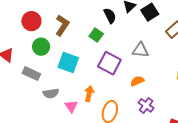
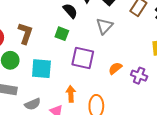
gray triangle: (140, 50) -> (104, 26), moved, turned -36
purple cross: (146, 105) -> (139, 76), moved

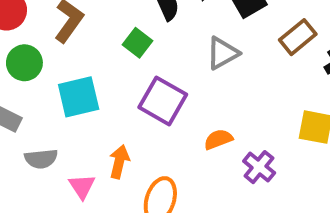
cyan square: (41, 69) -> (79, 97), turned -35

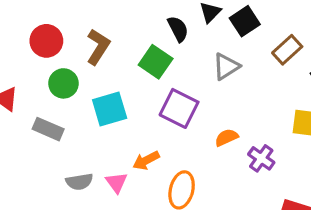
green square: (137, 43) -> (156, 62), size x1.4
gray semicircle: (41, 159) -> (79, 182), moved
orange arrow: (119, 162) -> (146, 160), turned -128

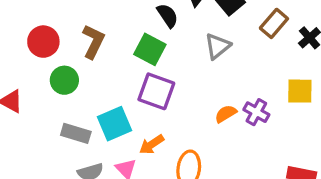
purple square: (179, 108) -> (156, 91), moved
cyan square: (110, 109) -> (114, 124), moved
gray rectangle: (48, 129) -> (76, 133), moved
purple cross: (261, 158) -> (256, 112), moved

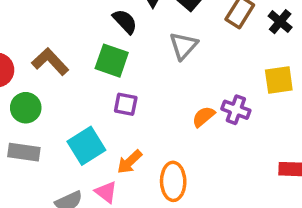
brown L-shape: (93, 41) -> (50, 62), turned -60
purple square: (156, 91) -> (126, 104), size x0.6
gray rectangle: (76, 133) -> (24, 152), moved

